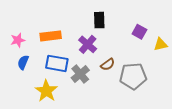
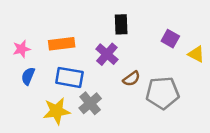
yellow triangle: (161, 44) -> (196, 54), turned 40
gray cross: (80, 74) -> (90, 103), moved
yellow star: (46, 91) -> (57, 111), turned 30

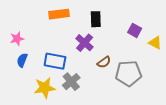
orange rectangle: (62, 44) -> (59, 14), moved

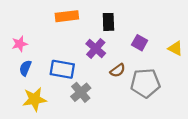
purple square: (135, 30) -> (140, 43), moved
yellow star: (45, 88) -> (35, 99), moved

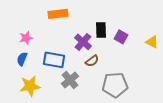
black rectangle: (108, 22) -> (101, 30), moved
pink star: (20, 44) -> (26, 38), moved
brown semicircle: (118, 70) -> (92, 61), moved
gray pentagon: (145, 83) -> (115, 85), moved

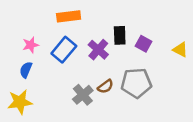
blue rectangle: (54, 60) -> (64, 50), moved, turned -60
brown semicircle: (92, 61) -> (105, 86), moved
gray pentagon: (115, 85) -> (136, 83), moved
yellow star: (30, 86) -> (20, 102), moved

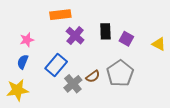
blue rectangle: (64, 50) -> (56, 65), moved
purple cross: (98, 50) -> (75, 36), moved
gray pentagon: (136, 83) -> (120, 73), turned -30

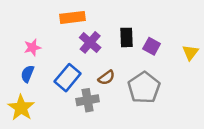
yellow triangle: (159, 44) -> (190, 53), turned 40
brown semicircle: (93, 76) -> (106, 78), moved
gray cross: (73, 84) -> (88, 100), turned 30
yellow star: (17, 90) -> (21, 108), turned -30

